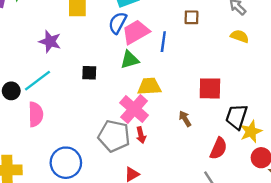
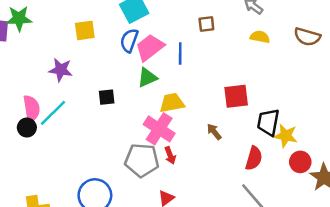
pink semicircle: (36, 114) -> (31, 108), moved
yellow star: (251, 131) -> (286, 136), turned -30

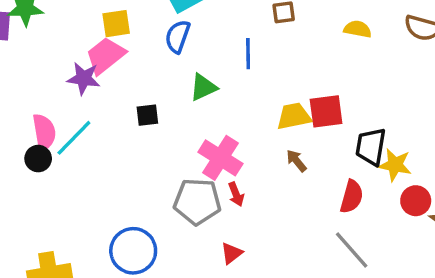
pink trapezoid: (150, 47) -> (105, 56), moved
yellow trapezoid: (172, 103) -> (294, 116), moved

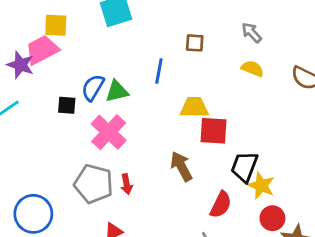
blue semicircle: (178, 36) -> (93, 88), moved
yellow trapezoid: (294, 116) -> (194, 107), moved
pink cross: (220, 158) -> (109, 132), moved
brown arrow: (296, 161) -> (181, 166), size x1.5

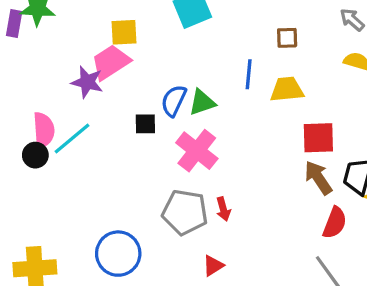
yellow trapezoid: (194, 107) -> (287, 89), moved
brown arrow: (181, 166) -> (318, 178), moved

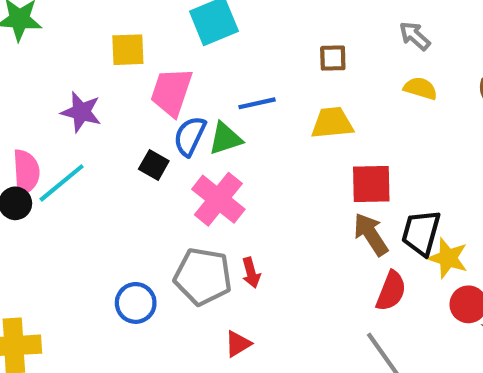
pink trapezoid: (111, 62) -> (171, 92), moved, turned -39
blue line: (249, 74) -> (257, 103), moved, turned 72
black square: (145, 124) -> (154, 165), turned 30
blue circle: (118, 254) -> (136, 303), moved, size x0.7

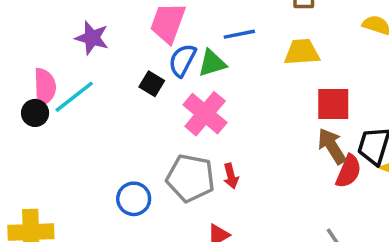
red semicircle: (391, 291) -> (349, 171), moved

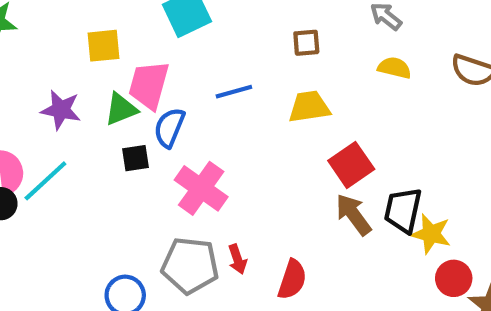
green triangle: (212, 63) -> (121, 109), moved
black square: (152, 84) -> (136, 158), turned -35
red square: (333, 104) -> (351, 165), turned -30
red semicircle: (349, 171) -> (292, 279), moved

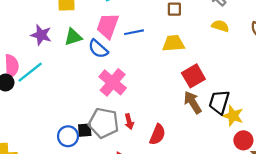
pink trapezoid: (149, 85) -> (108, 26), moved
blue semicircle: (169, 128) -> (98, 49), turned -75
black square: (136, 158) -> (85, 130), moved

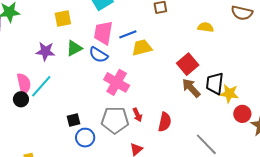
yellow semicircle: (220, 26) -> (206, 27), moved
yellow trapezoid: (173, 43) -> (142, 48), moved
black square: (85, 130) -> (73, 120), moved

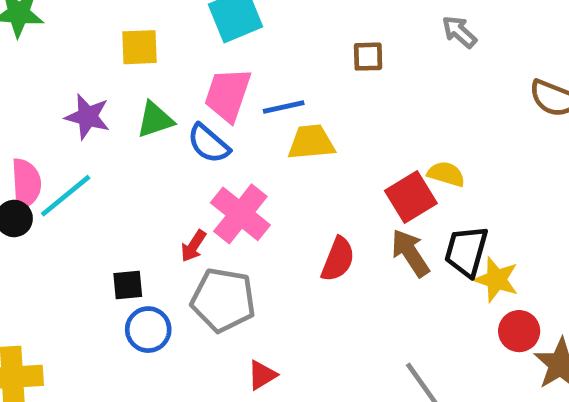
yellow semicircle: (206, 27) -> (446, 174), moved
red arrow: (137, 115) -> (193, 246), moved, turned 48
red semicircle: (165, 122) -> (338, 259), moved

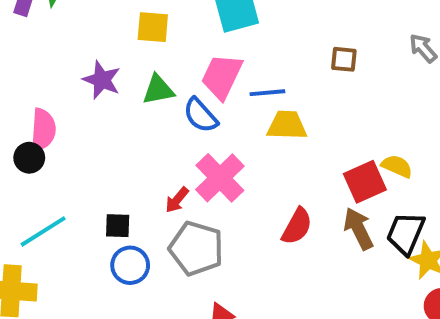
cyan line: (66, 196) -> (43, 231), moved

